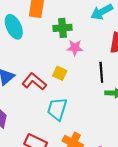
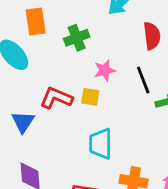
pink star: (75, 48) -> (105, 70), moved
red L-shape: (34, 82) -> (56, 98), moved

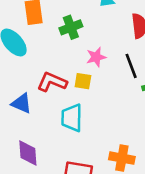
blue triangle: (23, 122) -> (22, 103), turned -40
cyan trapezoid: (101, 144) -> (72, 118), moved

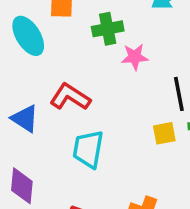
pink star: (96, 57) -> (135, 57), moved
yellow square: (83, 81) -> (164, 133), moved, turned -30

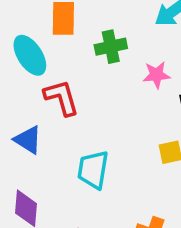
pink star: (135, 57) -> (156, 75), moved
red L-shape: (70, 97) -> (61, 98), moved, turned 42

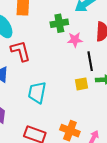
green cross: (111, 47) -> (59, 23), moved

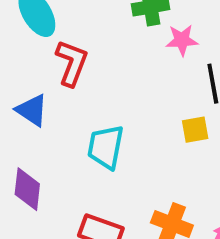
red L-shape: (20, 51) -> (72, 63), turned 35

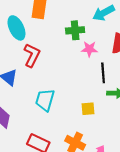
yellow square: (195, 130) -> (88, 109), moved

